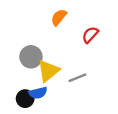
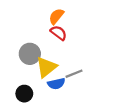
red semicircle: (90, 35) -> (59, 33), moved, turned 84
blue semicircle: (38, 93) -> (56, 84), moved

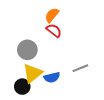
yellow triangle: (46, 67) -> (32, 73), moved
gray line: (74, 74) -> (80, 68), moved

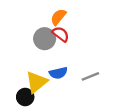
gray circle: (27, 50) -> (45, 39), moved
blue semicircle: (52, 77) -> (58, 73), moved

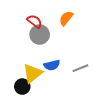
orange semicircle: (58, 17) -> (66, 18), moved
red semicircle: (61, 34) -> (35, 21), moved

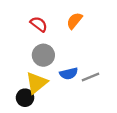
gray circle: (40, 35) -> (43, 55), moved
blue semicircle: (52, 65) -> (69, 74), moved

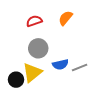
red semicircle: (39, 24) -> (34, 21), turned -56
black circle: (25, 98) -> (16, 80), moved

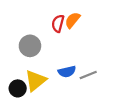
red semicircle: (34, 21) -> (58, 23), moved, turned -56
gray circle: (38, 48) -> (30, 46), moved

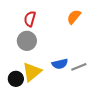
orange semicircle: (73, 20) -> (74, 17), moved
red semicircle: (58, 23) -> (30, 19), moved

